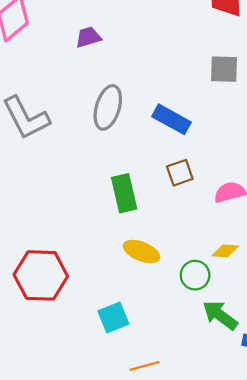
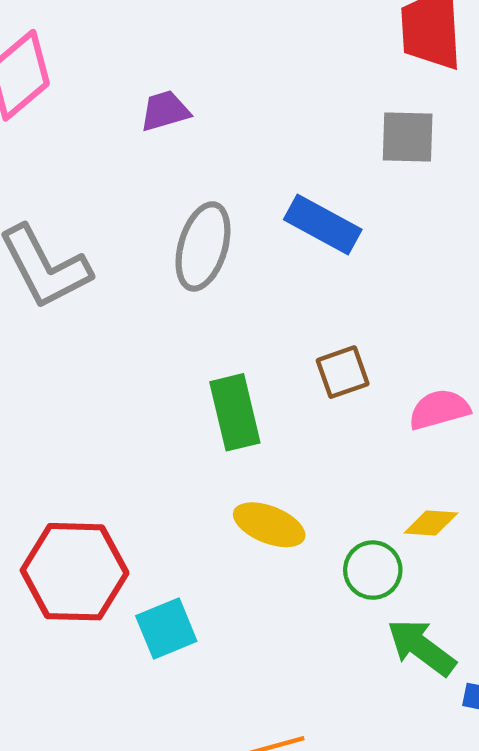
gray square: (224, 69) -> (408, 137), moved
blue rectangle: (171, 119) -> (323, 224), moved
cyan square: (113, 318) -> (166, 629), moved

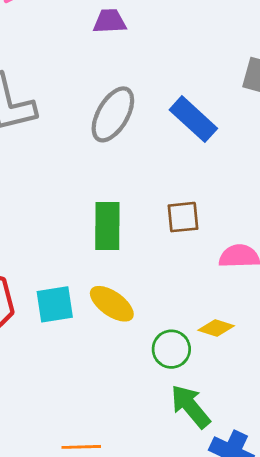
cyan square: (166, 629) -> (55, 304), moved

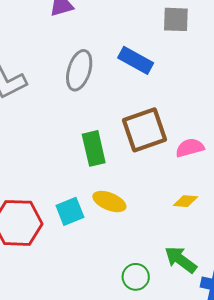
brown square: (183, 217) -> (144, 130), size x1.8
green circle: (171, 349) -> (136, 277), moved

